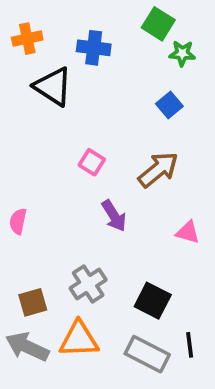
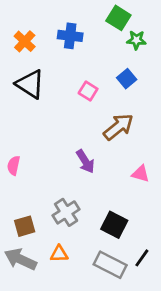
orange cross: (27, 39) -> (25, 41), moved, turned -35
black triangle: (53, 87) -> (30, 84), moved
pink square: (92, 162) -> (88, 91), moved
orange triangle: (79, 339) -> (59, 254), size x0.6
black line: (190, 345) -> (142, 258), turned 42

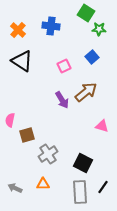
pink square: (88, 91) -> (64, 66), turned 32
purple arrow: (85, 161) -> (62, 100), moved
brown square: (25, 226) -> (27, 135), moved
gray arrow: (21, 259) -> (15, 188), size x0.6
gray rectangle: (110, 265) -> (80, 192), turned 60

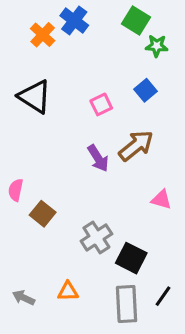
blue cross: (51, 26) -> (74, 20), moved, turned 30
orange cross: (18, 30) -> (43, 35), moved
brown square: (27, 135) -> (43, 214), turned -35
gray cross: (48, 154) -> (96, 237), moved

